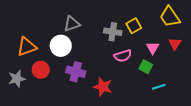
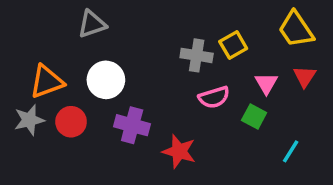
gray triangle: (72, 24) -> (92, 24), moved
gray star: (17, 79) -> (29, 120), moved
cyan line: (159, 87) -> (291, 151), moved, turned -40

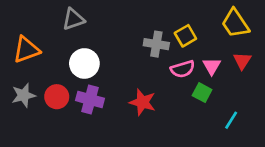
orange triangle: (47, 82) -> (26, 50), moved
pink semicircle: (214, 97) -> (183, 69), moved
purple cross: (132, 125) -> (90, 99), moved
red star: (179, 151) -> (143, 102), moved

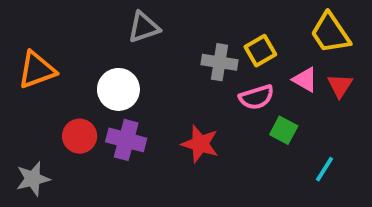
gray triangle: (73, 19) -> (144, 27), moved
pink triangle: (212, 66) -> (305, 80), moved, turned -30
gray star: (24, 95) -> (33, 179), moved

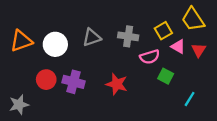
gray triangle: (144, 27) -> (92, 37), moved
yellow square: (260, 51) -> (163, 31), moved
white circle: (118, 89) -> (55, 44), moved

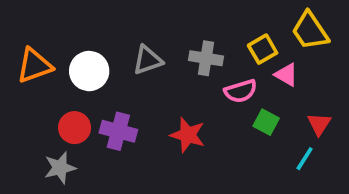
red triangle: (199, 50) -> (319, 124), moved
gray star: (19, 105) -> (60, 168), moved

